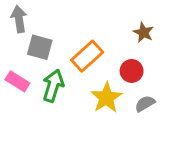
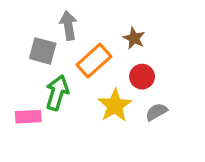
gray arrow: (19, 19) -> (68, 25), moved
brown star: (143, 32) -> (134, 38), moved
pink rectangle: (17, 81) -> (28, 117), moved, turned -35

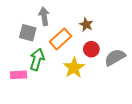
gray semicircle: (156, 112) -> (115, 57), moved, size x1.5

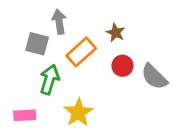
gray semicircle: (115, 57) -> (154, 77), turned -105
yellow star: (74, 68) -> (78, 113), moved
pink rectangle: (18, 75) -> (25, 115), moved

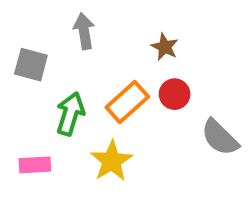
gray square: (37, 44) -> (31, 65), moved
orange rectangle: (81, 52) -> (127, 102), moved
gray semicircle: (154, 77) -> (220, 137), moved

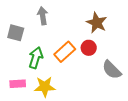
brown star: (165, 47) -> (97, 23), moved, size x1.5
yellow star: (112, 161) -> (45, 87), moved, turned 30

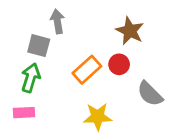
gray square: (16, 33) -> (39, 46), moved
green arrow: (36, 58) -> (31, 78), moved
yellow star: (45, 87) -> (98, 117), moved

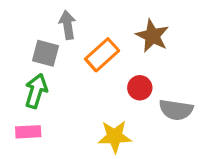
red circle: (119, 64) -> (140, 88), moved
orange rectangle: (87, 70) -> (102, 55), moved
gray semicircle: (150, 94) -> (176, 110), turned -36

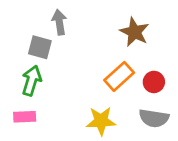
orange rectangle: (102, 55) -> (119, 76), moved
red circle: (140, 88) -> (154, 82), moved
gray semicircle: (176, 110) -> (154, 118), moved

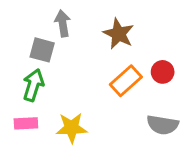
brown star: (134, 32) -> (119, 34), moved
red circle: (154, 82) -> (163, 72), moved
yellow star: (101, 121) -> (71, 128), moved

